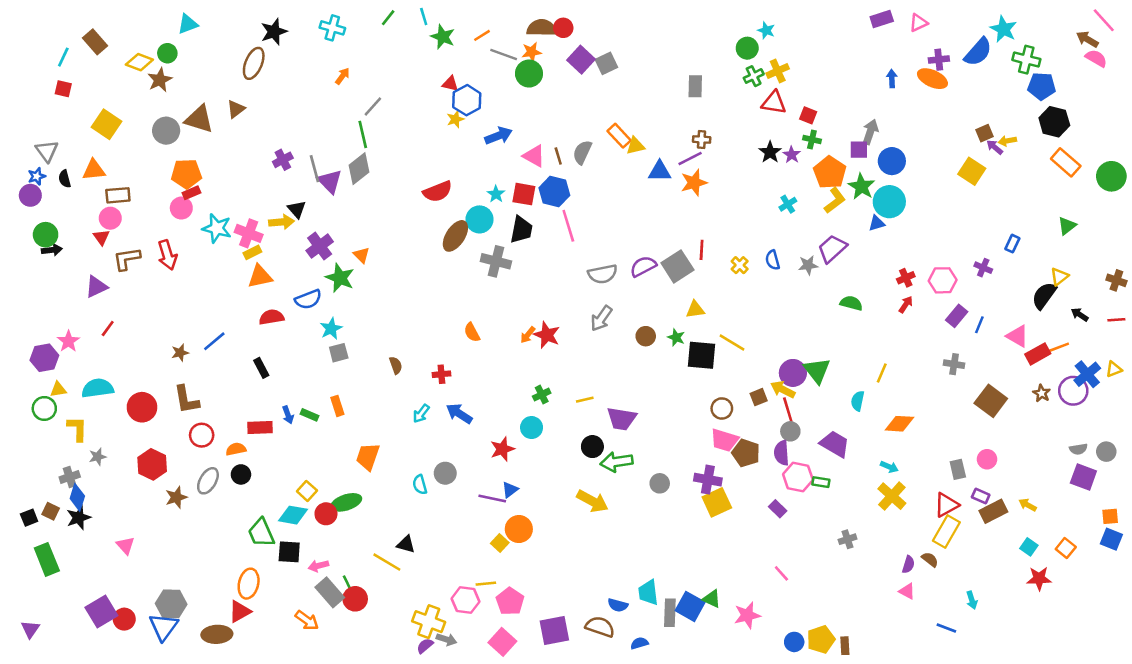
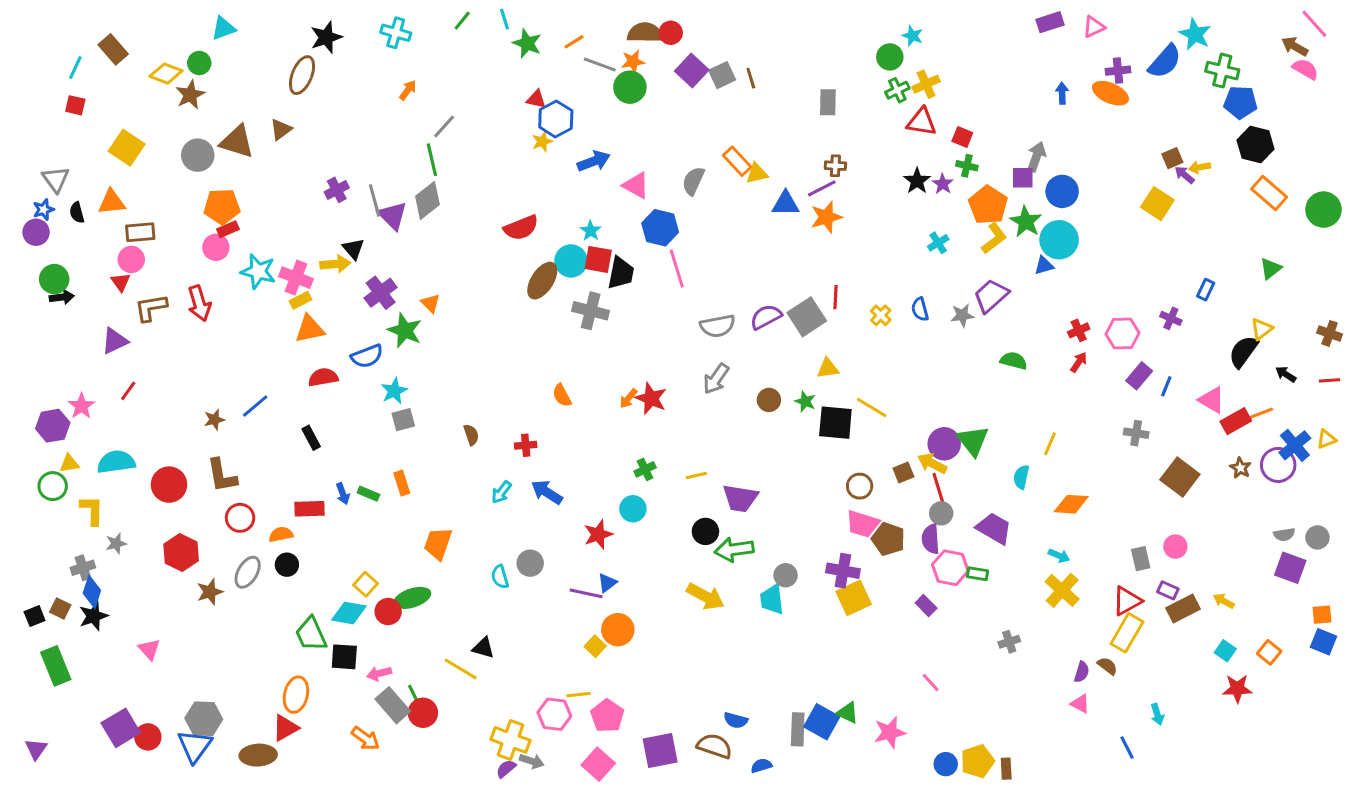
brown line: (558, 156) -> (751, 78), moved
red square: (524, 194) -> (598, 259), moved
cyan trapezoid: (648, 592) -> (772, 599), moved
blue line: (946, 628) -> (1127, 748), turned 42

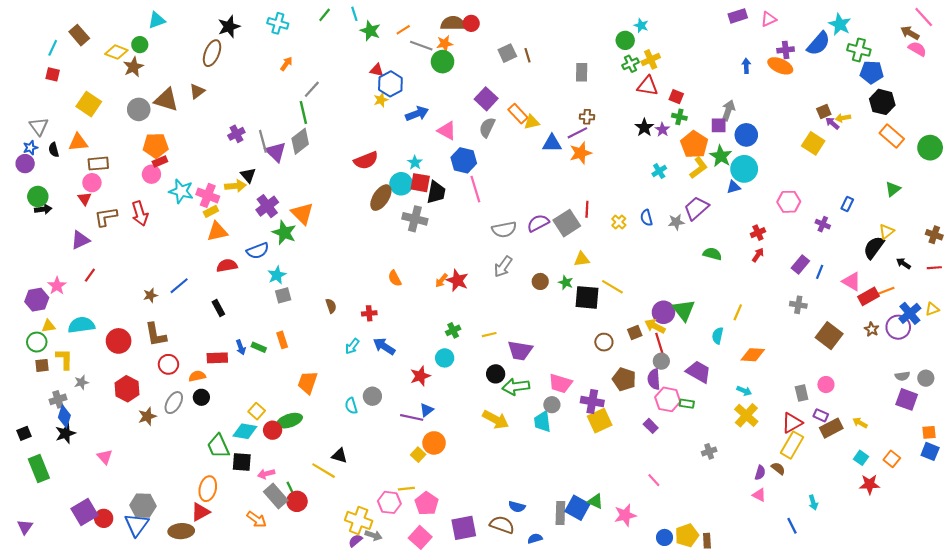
purple square: (692, 71) -> (486, 99), moved
orange triangle: (430, 303) -> (302, 214), size x1.6
pink hexagon: (1123, 333) -> (789, 202), moved
pink trapezoid: (863, 524) -> (560, 383), moved
brown square: (60, 608) -> (42, 365), moved, turned -32

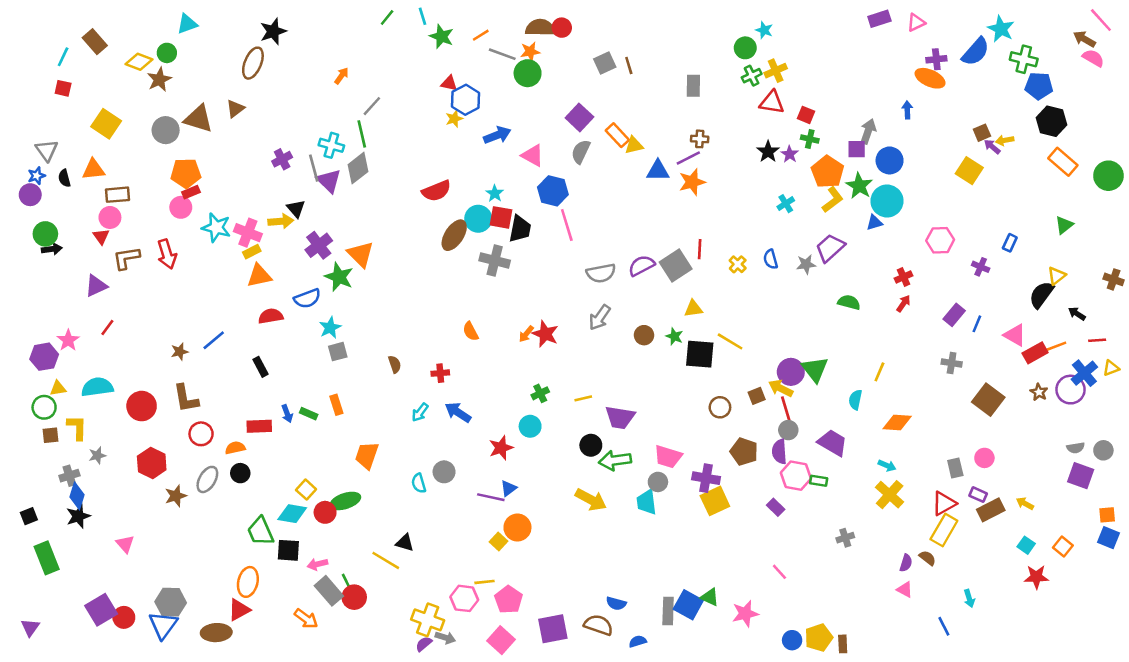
cyan cross: (278, 23) -> (331, 145), moved
blue arrow: (746, 66) -> (907, 110), moved
red line: (934, 268) -> (1097, 340), moved

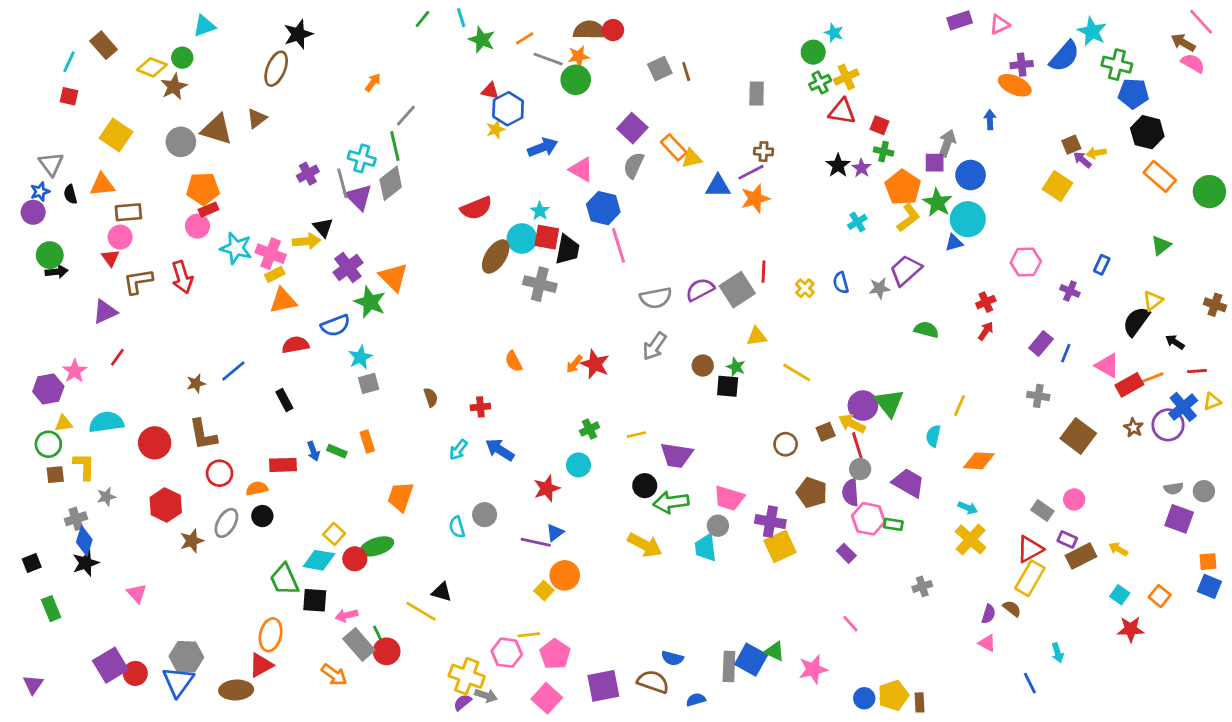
black square: (700, 354) -> (728, 386), moved, size x0.7
gray rectangle: (955, 468) -> (1042, 510), turned -42
green rectangle: (47, 558) -> (51, 609), size x0.7

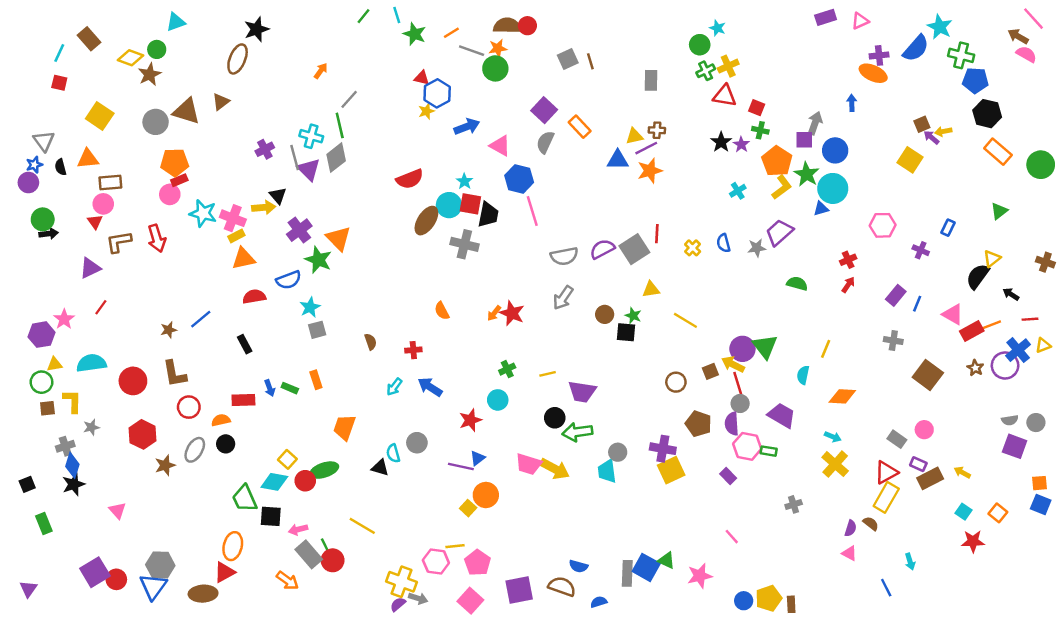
yellow triangle: (692, 158) -> (634, 136), moved
pink trapezoid: (729, 498) -> (529, 464), moved
black triangle: (442, 592) -> (380, 468), moved

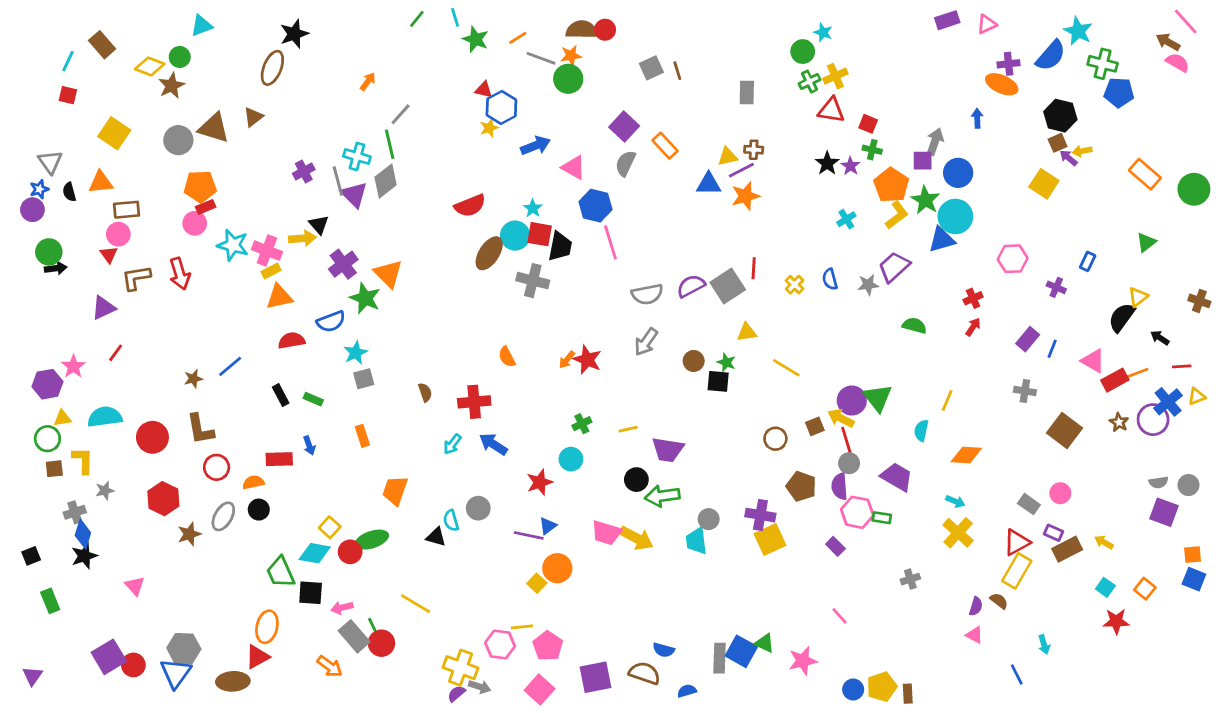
black hexagon: (987, 114) -> (1060, 116), moved
blue triangle: (821, 209) -> (942, 240), size x1.5
red cross: (413, 350) -> (474, 402), size x1.6
green rectangle: (290, 388) -> (313, 399), moved

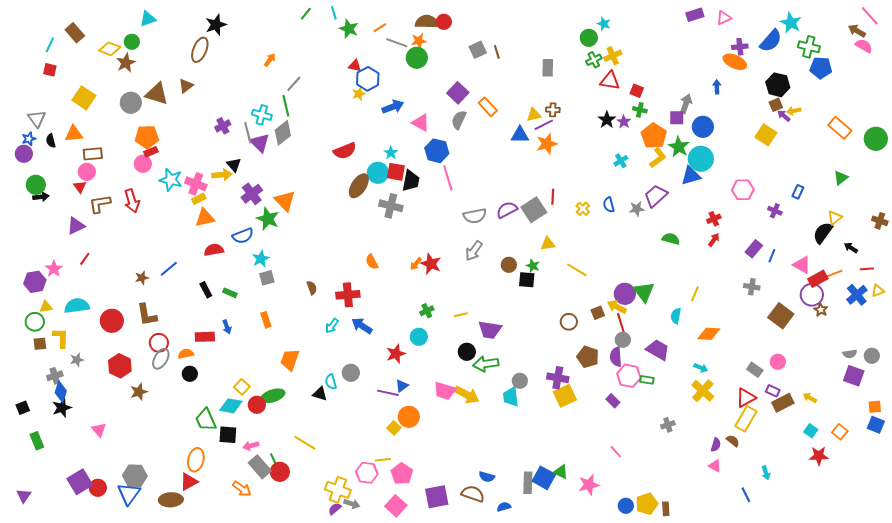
purple circle: (1153, 420) -> (812, 295), moved
gray ellipse: (223, 516) -> (161, 359), moved

